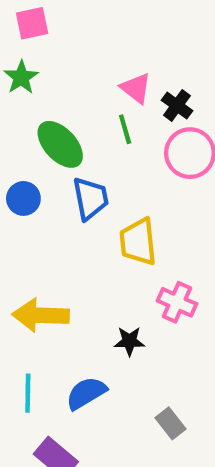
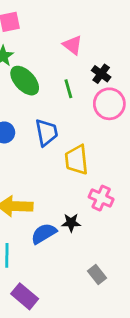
pink triangle: (136, 88) -> (72, 45), moved
green ellipse: (60, 144) -> (25, 81), moved
blue semicircle: (86, 393) -> (44, 234), moved

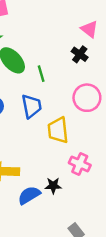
pink triangle: (72, 45) -> (89, 29), moved
green line: (68, 89) -> (41, 74), moved
pink circle: (109, 104) -> (87, 98), moved

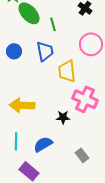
pink cross: (80, 164) -> (85, 99), size x1.4
blue semicircle: (29, 195) -> (43, 144), moved

